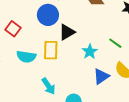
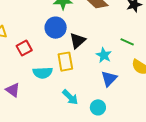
red square: (13, 29) -> (24, 48), turned 35
blue triangle: (101, 76) -> (109, 79), moved

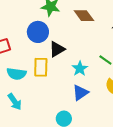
cyan arrow: (70, 97) -> (15, 102), moved

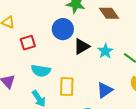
yellow rectangle: (41, 67) -> (67, 87), moved
cyan star: (80, 69) -> (105, 51), moved

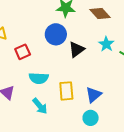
cyan star: (105, 51) -> (106, 44), moved
blue triangle: (105, 90) -> (94, 95), moved

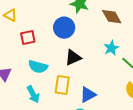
black triangle: (77, 49) -> (73, 58), moved

